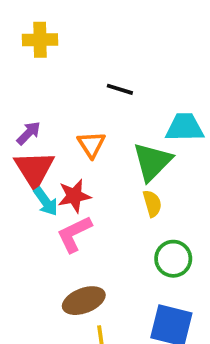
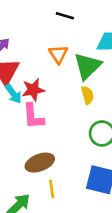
orange triangle: (91, 144) -> (58, 54), moved
pink L-shape: (74, 234) -> (33, 116), turned -68

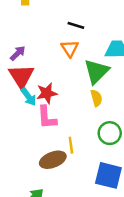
orange triangle: (58, 54) -> (70, 48), moved
yellow line: (52, 189) -> (71, 145), moved

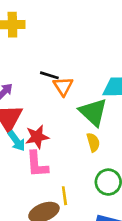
black line: (76, 25) -> (49, 75), moved
green triangle: (96, 71) -> (93, 112), turned -32

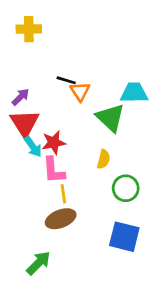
yellow semicircle: (93, 142) -> (104, 159), moved, turned 30
yellow line: (64, 196) -> (63, 194), moved

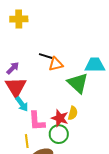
orange triangle: (80, 91) -> (56, 64), turned 49
red star: (54, 143) -> (60, 118), moved, turned 30
green circle: (126, 188) -> (59, 134), moved
yellow line: (63, 194) -> (27, 141), moved

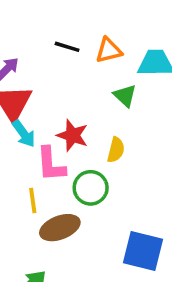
orange triangle: (56, 64) -> (109, 50), moved
green triangle: (78, 83) -> (125, 96), size x0.6
red star: (60, 118) -> (73, 135), moved

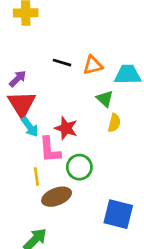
yellow semicircle: (116, 150) -> (114, 123), moved

